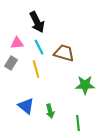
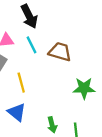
yellow line: (36, 69) -> (21, 83), moved
green arrow: (50, 111) -> (52, 125), moved

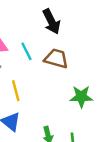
black arrow: (29, 16) -> (51, 22), moved

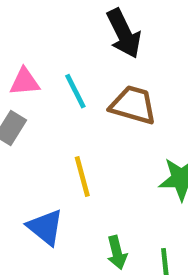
yellow line: (16, 91) -> (82, 176), moved

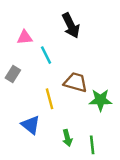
pink triangle: (25, 82) -> (25, 37), moved
brown trapezoid: (133, 105) -> (76, 82), moved

